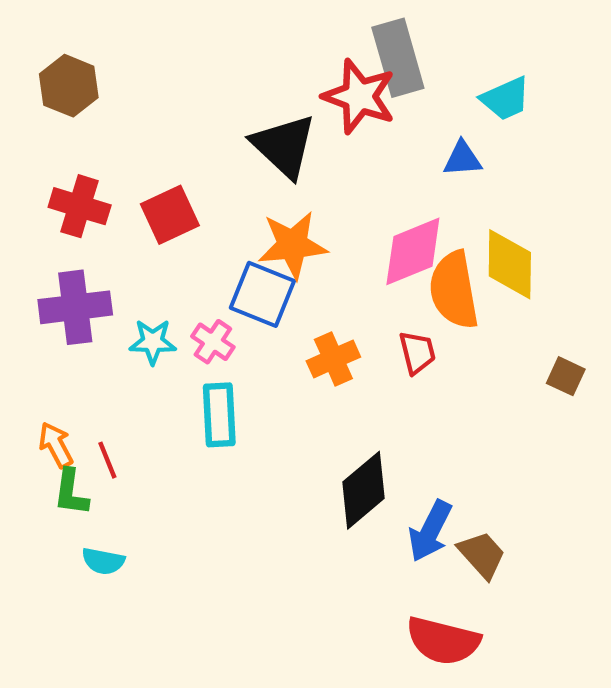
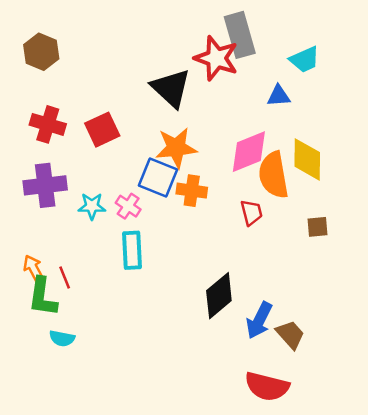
orange cross: (333, 359) -> (192, 191), moved, turned 32
brown square: (566, 376) -> (318, 227), moved, turned -30
green L-shape: (71, 492) -> (43, 297), size x1.4

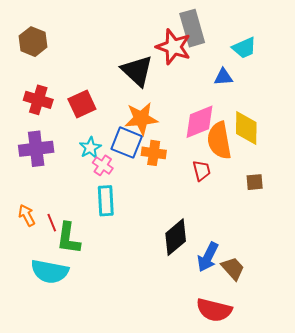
cyan star: (92, 206) -> (90, 148), moved, turned -30
green L-shape: (43, 297) -> (68, 238), moved
cyan semicircle: (62, 338) -> (50, 272), size x1.8

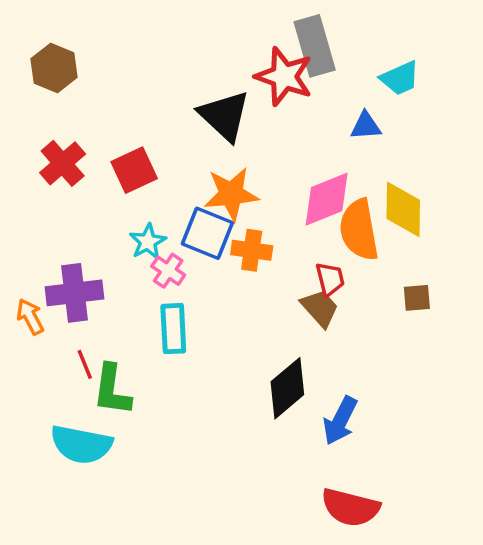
red cross: (38, 100) -> (63, 163), turned 32
purple cross: (36, 149) -> (74, 293), moved
orange arrow: (27, 215) -> (30, 317), moved
brown trapezoid: (233, 268) -> (320, 308), moved

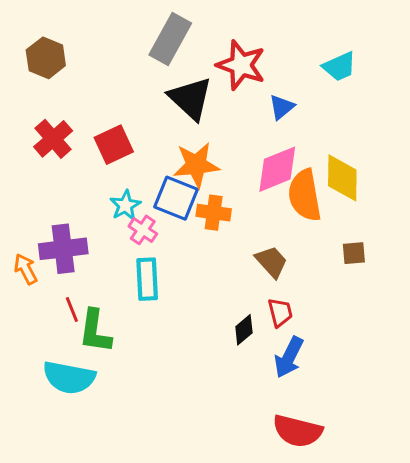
gray rectangle: (315, 46) -> (170, 39), moved, turned 45
blue triangle: (366, 126) -> (282, 107), moved, turned -36
red trapezoid: (330, 279) -> (280, 312), moved
black diamond: (287, 388) -> (244, 330), size x0.6

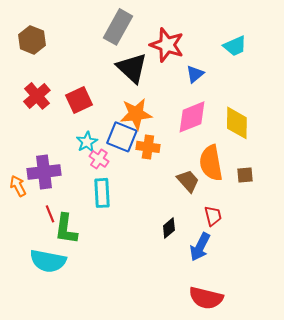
orange semicircle: (305, 195) -> (211, 163), moved
red trapezoid: (280, 312) -> (213, 216), moved

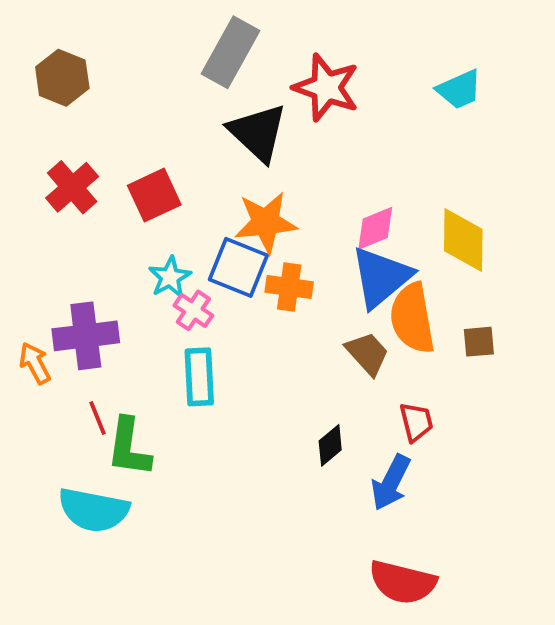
blue triangle: (195, 74) -> (381, 277), moved, size x1.8
pink diamond: (192, 117) -> (375, 228), size x0.7

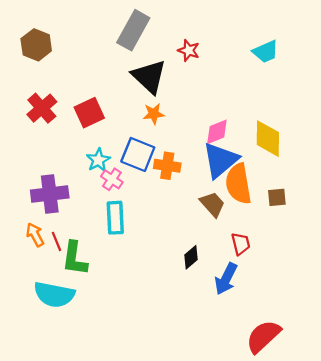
red star: (326, 88) -> (189, 50), size x0.6
orange star: (266, 222) -> (154, 114), moved, size x0.6
orange arrow: (35, 363) -> (35, 235), moved
red semicircle: (403, 582) -> (263, 336), moved, turned 123

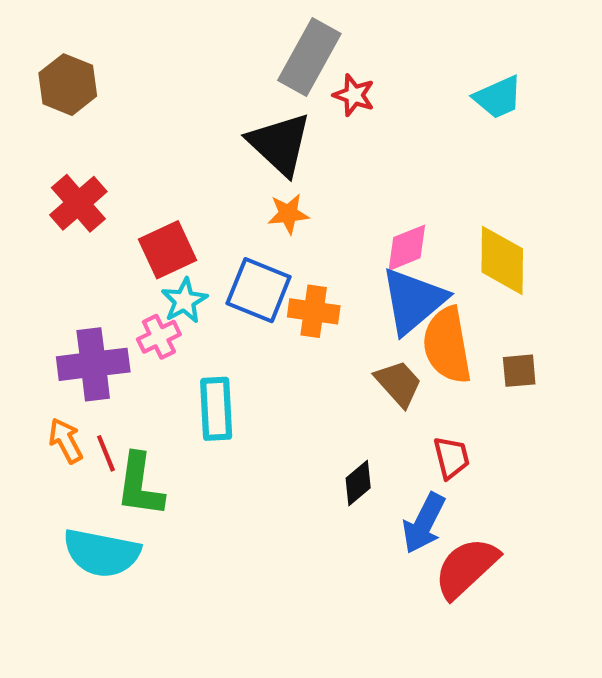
gray rectangle: (133, 30) -> (309, 57), moved
red square: (89, 113) -> (167, 250), moved
pink cross: (112, 179) -> (159, 337), moved, turned 30
red semicircle: (263, 336) -> (466, 568), moved

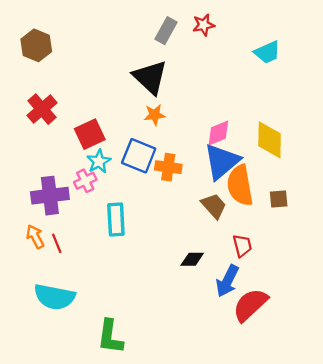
gray rectangle: (309, 57) -> (166, 31), size x0.7
red star: (354, 95) -> (204, 25), moved, turned -30
black diamond: (358, 483) -> (192, 259), turned 40
green L-shape: (140, 485) -> (110, 337), moved

